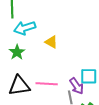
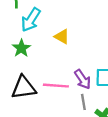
cyan arrow: (25, 28) -> (31, 20), turned -40
purple arrow: (77, 86) -> (83, 79), moved

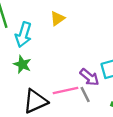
yellow triangle: (62, 37) -> (57, 18), moved, turned -49
gray line: (83, 102) -> (85, 94), moved

